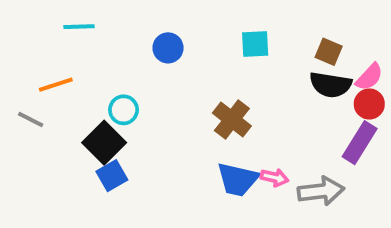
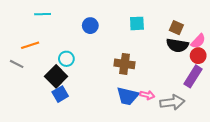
brown cross: (232, 119) -> (125, 64), turned -30

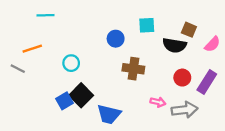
blue circle: (90, 26) -> (116, 39), moved
black semicircle: (177, 45) -> (175, 45), moved
red circle: (198, 56) -> (182, 78), moved
black square: (56, 76) -> (81, 95), moved
blue trapezoid: (128, 96) -> (109, 114), moved

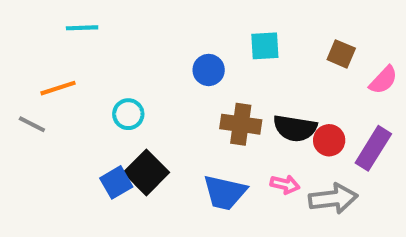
black semicircle: (175, 45) -> (295, 128), moved
blue trapezoid: (109, 114) -> (225, 192), moved

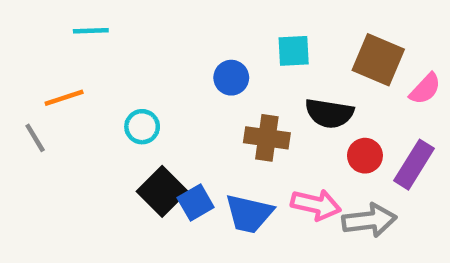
brown square: (341, 54) -> (378, 60), size x1.6
gray line: (32, 124) -> (35, 138), turned 32
black semicircle: (295, 128) -> (329, 113), moved
blue square: (116, 182) -> (196, 202), moved
pink arrow: (285, 184) -> (316, 205), size x1.5

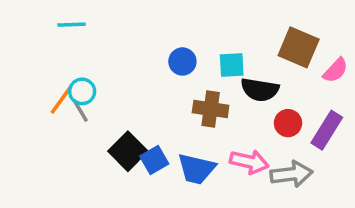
cyan square: (294, 51) -> (232, 65), moved
orange line: (64, 98) -> (61, 100), moved, turned -36
cyan circle: (142, 127) -> (82, 91), moved
gray line: (35, 138) -> (80, 111), moved

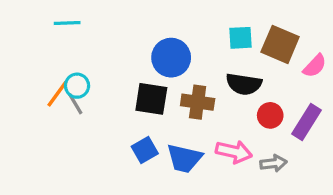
blue circle: (182, 61) -> (171, 58), size x1.5
cyan square: (232, 65) -> (240, 38), moved
black square: (128, 151) -> (151, 99), moved, turned -36
gray arrow: (292, 174) -> (273, 163), size x0.7

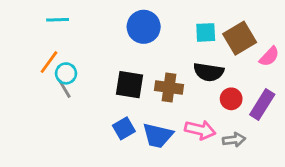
brown square: (280, 44) -> (240, 38), turned 36
blue circle: (171, 58) -> (144, 27), moved
orange line: (57, 94) -> (49, 62), moved

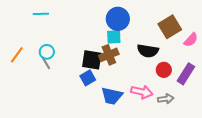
blue circle: (144, 27) -> (118, 19), moved
cyan square: (206, 32) -> (114, 37), moved
orange line: (49, 62) -> (17, 55), moved
brown cross: (169, 88) -> (109, 55), moved, turned -30
blue square: (124, 128) -> (88, 78), moved

